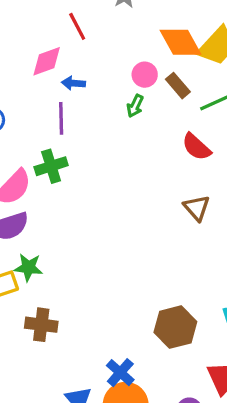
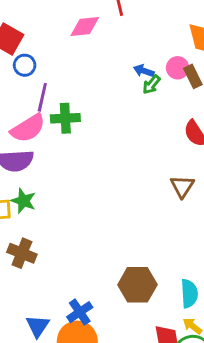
pink circle: (145, 75) -> (178, 68), moved
blue arrow: (73, 83) -> (144, 71), moved
purple line: (61, 118) -> (42, 97), moved

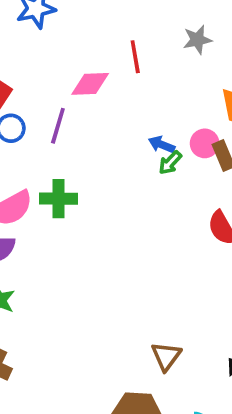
purple line: (42, 97) -> (58, 126), moved
brown triangle: (182, 186) -> (166, 356), moved

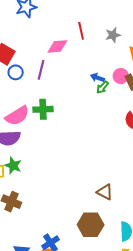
gray star: (197, 40) -> (113, 35), moved
brown triangle: (166, 356) -> (105, 192), turned -36

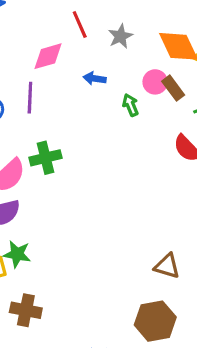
gray star: (113, 35) -> (120, 36), moved
blue arrow: (97, 78) -> (95, 78), moved
green arrow: (102, 87) -> (130, 105), turned 128

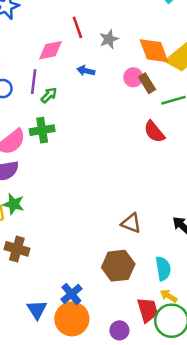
green arrow: (130, 105) -> (49, 95), moved, turned 63

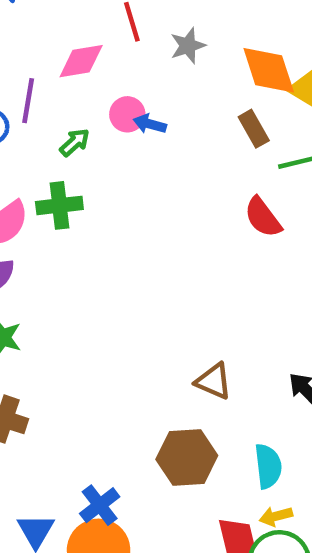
blue arrow: (86, 71) -> (150, 124), moved
pink circle: (133, 77) -> (127, 114), moved
purple line: (34, 82) -> (28, 101), moved
yellow arrow: (169, 296) -> (276, 516), turned -49

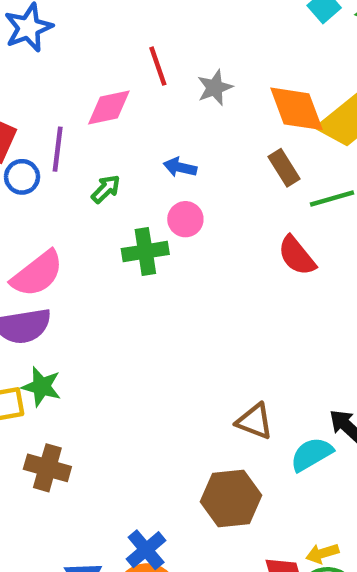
pink circle: (127, 114) -> (185, 219), moved
green cross: (59, 205) -> (145, 252), moved
cyan semicircle: (268, 466) -> (312, 454), moved, turned -111

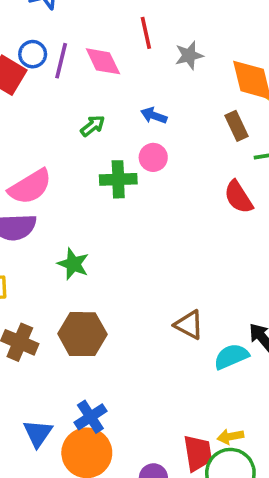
pink diamond: (109, 108) -> (103, 61), turned 69
purple line: (58, 149) -> (61, 61), moved
blue circle: (22, 177) -> (33, 54), moved
green star: (41, 387) -> (73, 264), moved
brown hexagon: (231, 499) -> (82, 334), moved

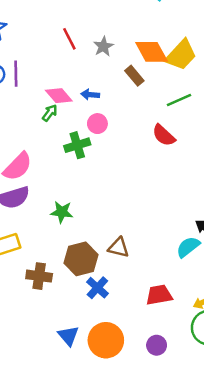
pink diamond: (103, 61) -> (59, 96), moved
brown rectangle: (237, 126) -> (134, 76), moved
brown triangle: (189, 325) -> (119, 248), moved
blue cross: (90, 417) -> (97, 288), moved
red trapezoid: (198, 453) -> (159, 295), moved, turned -76

